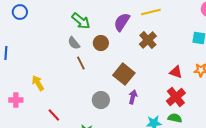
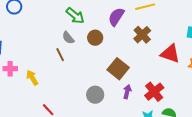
brown line: (81, 63) -> (60, 55), moved
red triangle: (176, 72) -> (170, 54), moved, size x1.5
red cross: (176, 97) -> (154, 92), moved
pink cross: (16, 100) -> (10, 69), moved

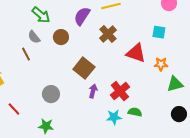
gray circle: (95, 95) -> (51, 94), moved

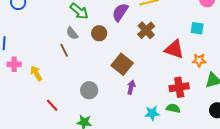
red cross: (120, 91) -> (179, 87), moved, turned 30

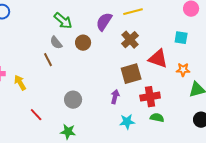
brown square: (122, 64) -> (131, 74), moved, turned 35
red cross: (179, 87) -> (150, 97), moved
cyan star: (152, 113) -> (127, 122), moved

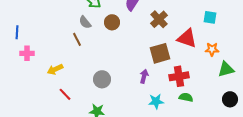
yellow arrow: (20, 83) -> (55, 69), moved, turned -84

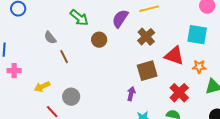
cyan square: (210, 17) -> (197, 35), size x1.5
gray semicircle: (85, 22) -> (50, 38), moved
red cross: (179, 76) -> (179, 93), moved, turned -36
gray circle: (102, 79) -> (71, 97), moved

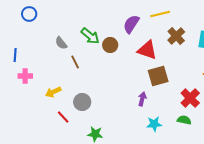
green arrow: (79, 18) -> (90, 36), moved
brown cross: (146, 37) -> (176, 36), moved
red triangle: (174, 56) -> (147, 50), moved

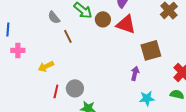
red triangle: (147, 50) -> (126, 24), moved
gray circle: (82, 102) -> (75, 88), moved
red line: (63, 117) -> (56, 91), turned 56

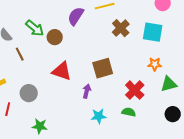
red triangle: (126, 24) -> (62, 71), moved
gray circle: (75, 88) -> (29, 93), moved

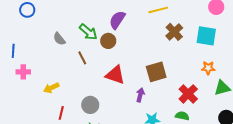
purple semicircle: (76, 16) -> (117, 20), moved
brown line: (20, 54) -> (82, 58), moved
gray circle: (29, 93) -> (90, 105), moved

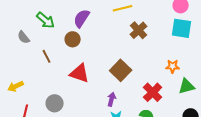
green arrow: (88, 32) -> (46, 20), moved
cyan square: (206, 36) -> (182, 28), moved
brown square: (156, 72) -> (121, 70), turned -30
purple arrow: (140, 95) -> (112, 99), moved

